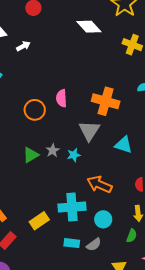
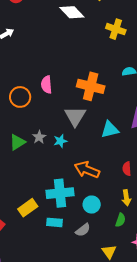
cyan triangle: (124, 145) -> (110, 129), turned -30
cyan rectangle: (72, 243) -> (54, 222), moved

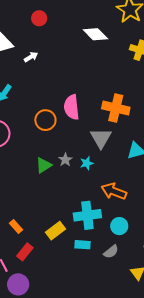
pink semicircle: (46, 85) -> (72, 107), size x1.4

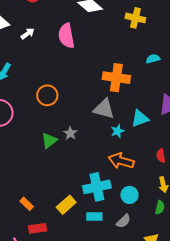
pink semicircle: (72, 107) -> (66, 36), moved
gray triangle: (101, 138) -> (104, 109), turned -40
cyan star: (87, 163) -> (118, 131), moved
red rectangle: (25, 252) -> (38, 228), turned 48

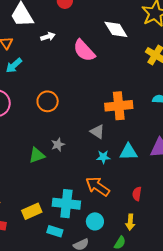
pink semicircle: (66, 36) -> (84, 51), turned -50
orange cross: (116, 78) -> (119, 106), turned -32
gray triangle: (104, 109) -> (97, 132), size x0.7
green triangle: (49, 141) -> (37, 155), moved

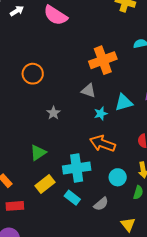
green triangle: (37, 155) -> (38, 153), moved
cyan circle: (95, 221) -> (118, 177), moved
cyan rectangle: (55, 231) -> (72, 198), turned 35

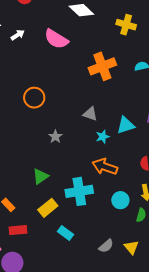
orange cross: (103, 60) -> (102, 66), moved
cyan rectangle: (72, 198) -> (66, 233), moved
gray semicircle: (101, 204) -> (106, 246), moved

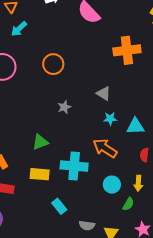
cyan triangle: (126, 125) -> (135, 126), moved
yellow rectangle: (48, 208) -> (40, 174), turned 30
cyan rectangle: (66, 233) -> (59, 206), moved
gray semicircle: (106, 246) -> (87, 225), turned 35

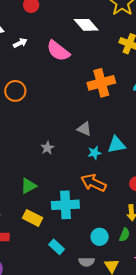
orange circle: (53, 64) -> (15, 91), moved
cyan triangle: (135, 126) -> (116, 145), moved
yellow rectangle: (40, 174) -> (33, 218), turned 30
cyan circle: (112, 185) -> (100, 237), moved

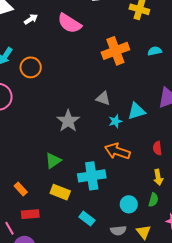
gray star: (47, 148) -> (68, 121), size x1.6

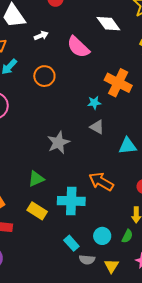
orange cross: (115, 51) -> (118, 83), turned 36
orange circle: (31, 67) -> (44, 76), moved
cyan star: (115, 121) -> (94, 103), moved
cyan rectangle: (87, 219) -> (71, 243), moved

